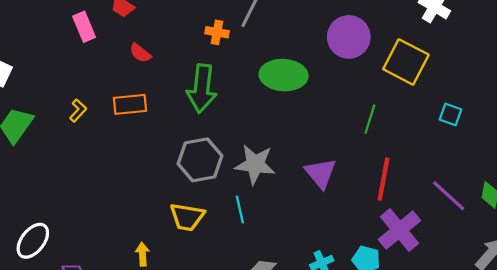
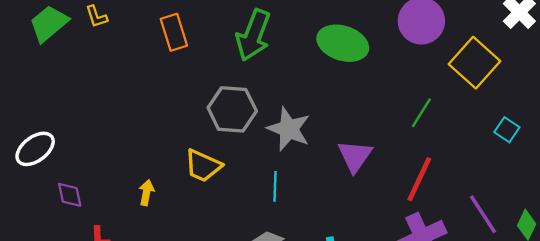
orange rectangle: (130, 104) -> (174, 32), turned 64
yellow L-shape: (78, 111) -> (96, 17), moved, turned 105
cyan line: (240, 210) -> (275, 186), moved

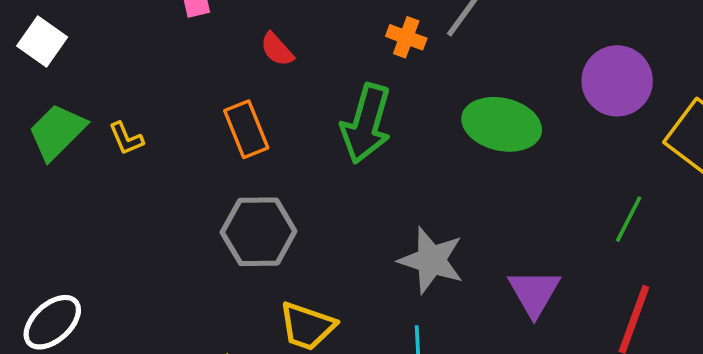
yellow L-shape: (96, 17) -> (126, 138), moved
gray hexagon: (232, 109) -> (259, 232), moved

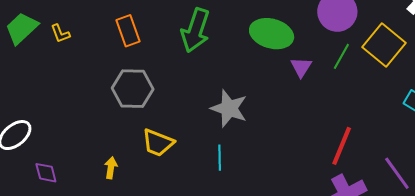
green line: (629, 219) -> (341, 56), moved
purple triangle: (534, 293) -> (301, 67), moved, size x0.7

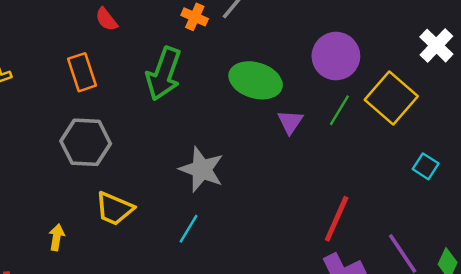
cyan line: (220, 158) -> (189, 229), turned 30

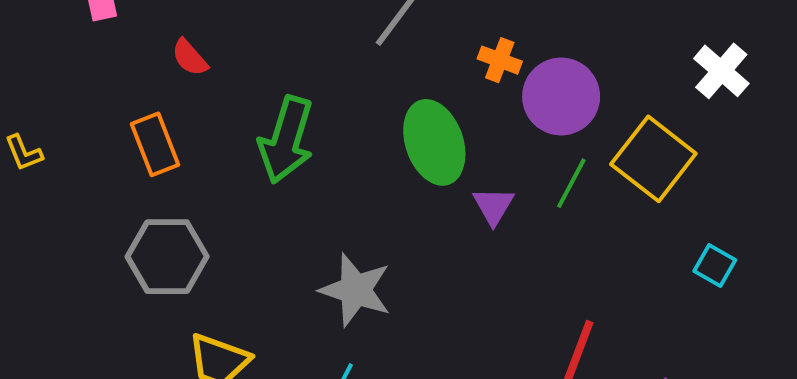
orange cross: (195, 17) -> (500, 60), moved
green ellipse: (256, 80) -> (434, 142), turned 57

